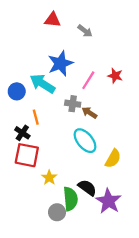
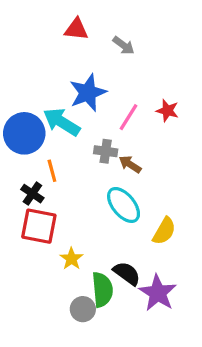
blue circle: (17, 91) -> (24, 133), size x1.6

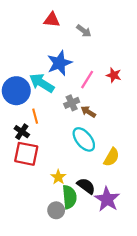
gray cross: (106, 151) -> (72, 103), turned -32
yellow star: (71, 259) -> (58, 177), moved

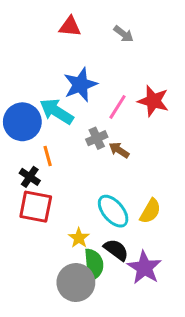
gray arrow: (84, 31) -> (124, 34), moved
red star: (114, 75) -> (153, 101), size x1.5
cyan ellipse: (84, 139) -> (113, 211), moved
gray circle: (56, 210) -> (76, 283), size x1.6

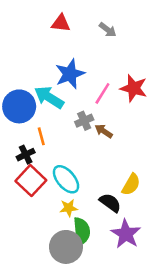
black cross: (30, 177) -> (26, 155), turned 30
red square: (36, 207) -> (31, 181), turned 32
cyan ellipse: (113, 211) -> (66, 179), moved
yellow star: (79, 238) -> (69, 208), turned 30
black semicircle: (116, 250) -> (110, 203), moved

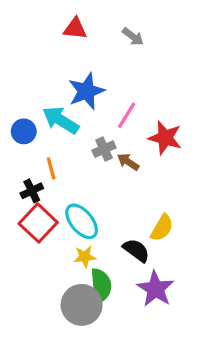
red star: (134, 88) -> (165, 138), moved
blue circle: (19, 106) -> (24, 131), size x0.6

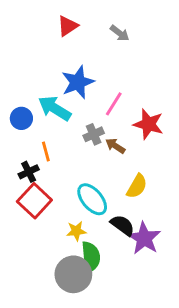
red triangle: (75, 29) -> (68, 26), turned -40
cyan ellipse: (82, 221) -> (92, 199), moved
yellow semicircle: (162, 228) -> (137, 186), moved
purple star: (155, 289) -> (144, 238), moved

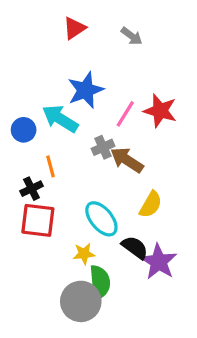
red star: (148, 124) -> (160, 111), moved
brown arrow: (115, 146) -> (127, 160), size x1.5
red square: (34, 201) -> (38, 220), turned -36

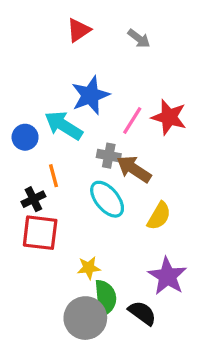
gray cross: (103, 147) -> (109, 156), turned 35
cyan ellipse: (101, 219) -> (107, 199), moved
black semicircle: (135, 247) -> (142, 313), moved

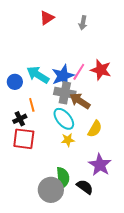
gray arrow: (139, 38) -> (83, 23), turned 64
blue star: (90, 95) -> (63, 76), moved
gray cross: (109, 156) -> (65, 93), size x1.5
yellow star: (89, 268) -> (68, 140), moved

